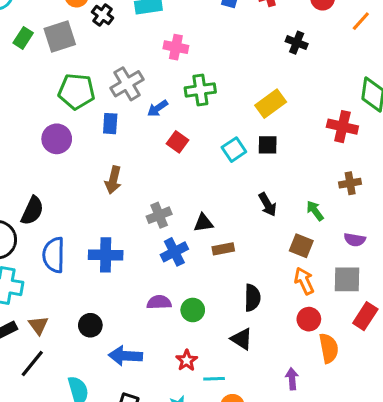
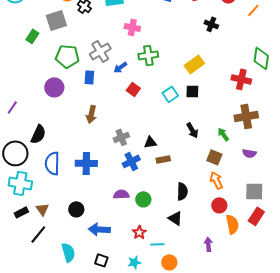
green rectangle: (23, 38) -> (32, 36), moved
brown cross: (350, 183) -> (246, 116), size x1.6
gray square: (347, 279) -> (254, 191), moved
red rectangle: (365, 316) -> (256, 216), moved

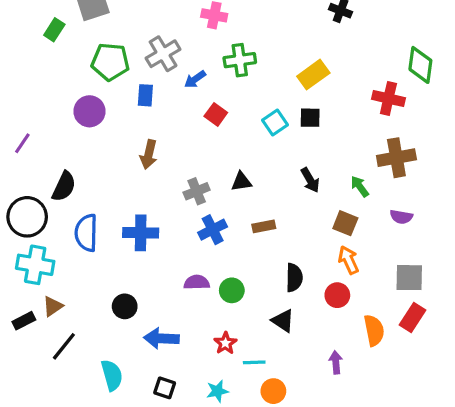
black triangle: (150, 142) -> (241, 182), moved
red circle: (219, 205) -> (337, 295), moved
brown triangle: (42, 209) -> (53, 306), moved, turned 32
black rectangle: (21, 212) -> (24, 321), moved

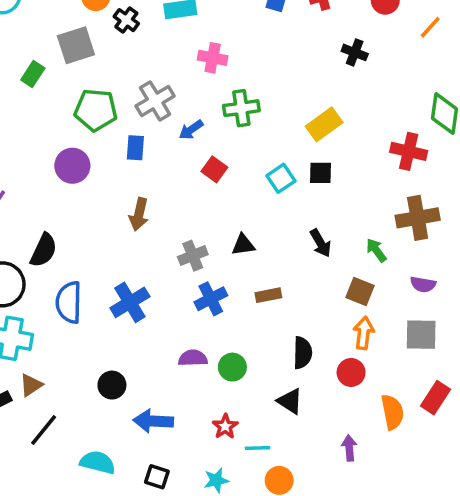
blue cross: (141, 233) -> (130, 302), turned -32
orange arrow: (348, 260) -> (364, 333), turned 32
gray square: (409, 278) -> (421, 335), moved
cyan semicircle: (112, 375) -> (98, 462), turned -60

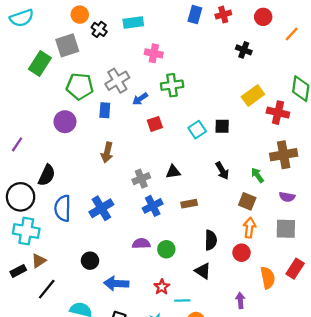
green rectangle: (33, 74) -> (40, 64), size x1.5
yellow rectangle: (324, 124) -> (253, 95), moved
red square: (214, 169) -> (155, 124), turned 35

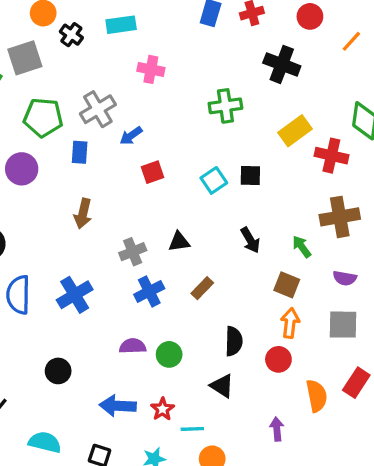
black cross: (244, 50) -> (282, 64), size x1.5
green cross: (172, 85) -> (225, 106), moved
brown rectangle: (189, 204) -> (202, 288), turned -35
blue arrow: (116, 283) -> (118, 406), moved

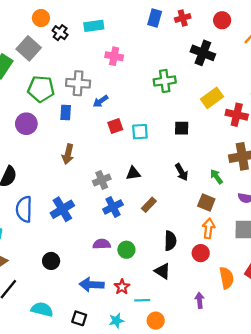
gray square: (25, 58) -> (29, 48), turned -30
gray cross: (98, 109) -> (78, 83), turned 35
cyan square: (214, 180) -> (140, 132), moved, turned 30

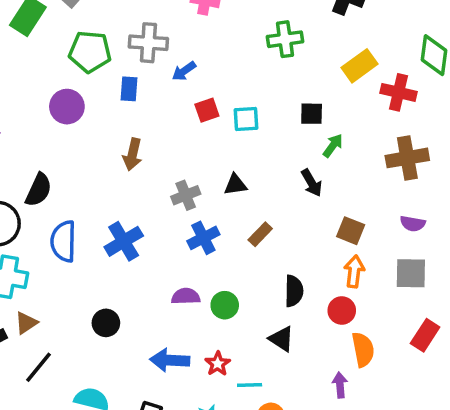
green arrow: (216, 177) -> (333, 146), moved, turned 72
orange semicircle: (227, 278) -> (363, 349), moved

